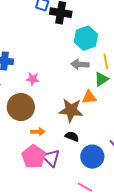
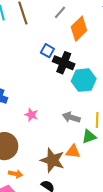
cyan hexagon: (86, 38) -> (84, 80), moved
pink star: (33, 79) -> (31, 115), moved

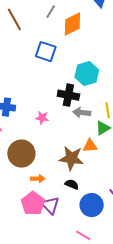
orange diamond: (79, 29) -> (72, 24), turned 30
blue square: (47, 51) -> (46, 52), size x1.5
black cross: (64, 63) -> (68, 95), moved

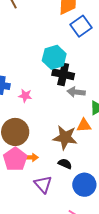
blue square: (46, 52) -> (81, 26), moved, turned 35
cyan hexagon: (87, 74) -> (54, 57), moved
pink star: (42, 118) -> (25, 96), moved
pink pentagon: (33, 203) -> (15, 159), moved

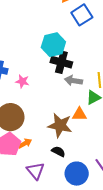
orange arrow: (31, 157) -> (25, 143), turned -32

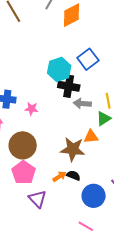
blue square: (82, 15) -> (88, 59), moved
orange arrow: (25, 143) -> (59, 176), moved
purple triangle: (35, 171) -> (37, 199), moved

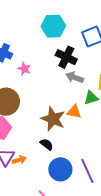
cyan hexagon: (59, 69) -> (53, 26), moved
orange arrow: (59, 176) -> (19, 160), moved

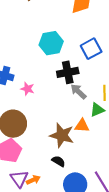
black cross: (66, 57) -> (68, 72), turned -30
gray arrow: (75, 77) -> (78, 92), turned 30

